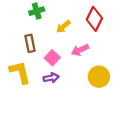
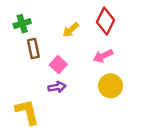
green cross: (37, 11) -> (22, 24), moved
pink arrow: (80, 50) -> (103, 56), moved
yellow L-shape: (20, 72) -> (27, 112), moved

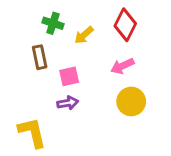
green cross: (22, 24) -> (53, 23), moved, turned 35
pink square: (58, 65) -> (69, 76), turned 35

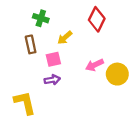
yellow arrow: (84, 35) -> (65, 38), moved
pink arrow: (122, 66) -> (94, 65), moved
yellow circle: (131, 101) -> (117, 74), moved

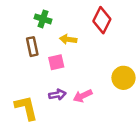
yellow arrow: (65, 38) -> (68, 39), turned 49
pink arrow: (94, 65) -> (83, 96), moved
purple arrow: (52, 80) -> (57, 95), moved

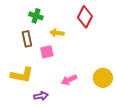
yellow circle: (123, 78) -> (103, 78), moved
purple arrow: (57, 95) -> (41, 96), moved
yellow L-shape: (26, 108) -> (22, 75), moved, turned 115

